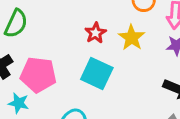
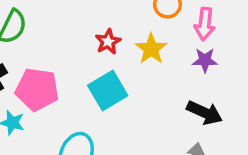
cyan square: (97, 73) -> (108, 91), turned 32

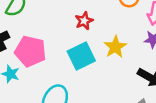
yellow star: (151, 49) -> (115, 47), moved

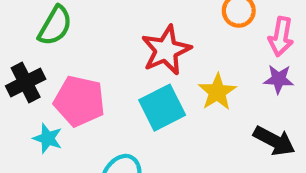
red star: (84, 21) -> (166, 50), size x1.6

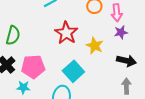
cyan square: (162, 108) -> (73, 71), moved

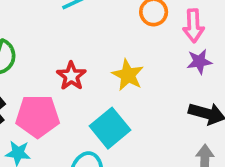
red star: (66, 33) -> (71, 76), moved, size x0.7
yellow star: (95, 46) -> (128, 75), moved

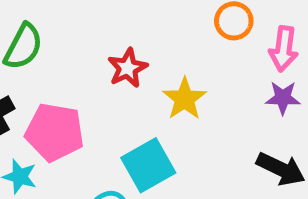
red star: (71, 76) -> (128, 68), moved

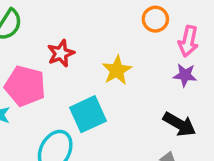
red star: (128, 68) -> (61, 53), moved

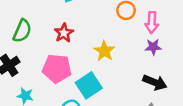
red star: (61, 53) -> (64, 33), moved
pink pentagon: (25, 86) -> (57, 69), moved

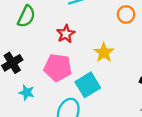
green semicircle: (22, 31) -> (26, 16), moved

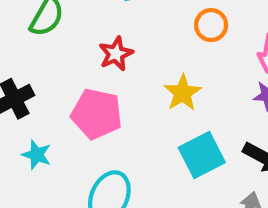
orange circle: (126, 14) -> (211, 25), moved
cyan square: (88, 85) -> (202, 155), moved

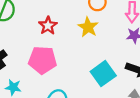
yellow star: (182, 93) -> (88, 27), moved

